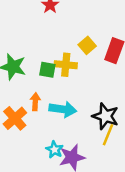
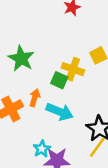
green square: (47, 70) -> (59, 80), moved

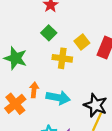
green square: (59, 80) -> (49, 33), moved, turned 32

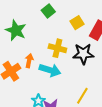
yellow cross: (62, 58) -> (57, 48), moved
black star: (96, 105) -> (83, 54), moved, turned -30

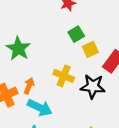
green square: (48, 11) -> (76, 34), moved
cyan arrow: (50, 70) -> (40, 108), moved

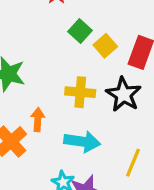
black star: (93, 86) -> (124, 94), turned -30
cyan arrow: (40, 108) -> (82, 142), moved

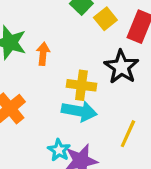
yellow cross: (80, 92) -> (81, 85), moved
orange arrow: (38, 120) -> (43, 54), moved

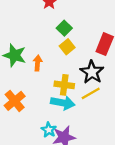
yellow square: (105, 19) -> (67, 47), moved
yellow line: (128, 134) -> (91, 93), moved, turned 36

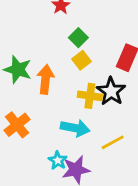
orange arrow: (38, 63) -> (46, 79), size x1.5
yellow cross: (64, 85) -> (90, 96), moved
yellow line: (91, 93) -> (113, 142), moved

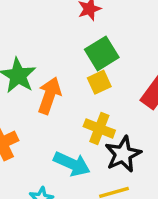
green square: (78, 38) -> (102, 53), size x1.4
black star: (111, 91) -> (123, 154), moved

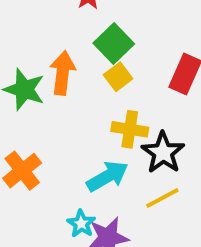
orange arrow: (49, 95) -> (63, 73), moved
cyan arrow: (72, 164) -> (107, 176), turned -42

